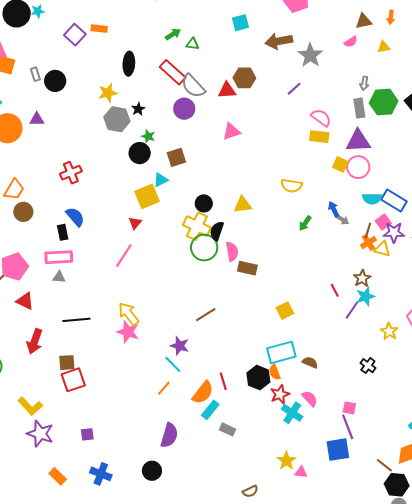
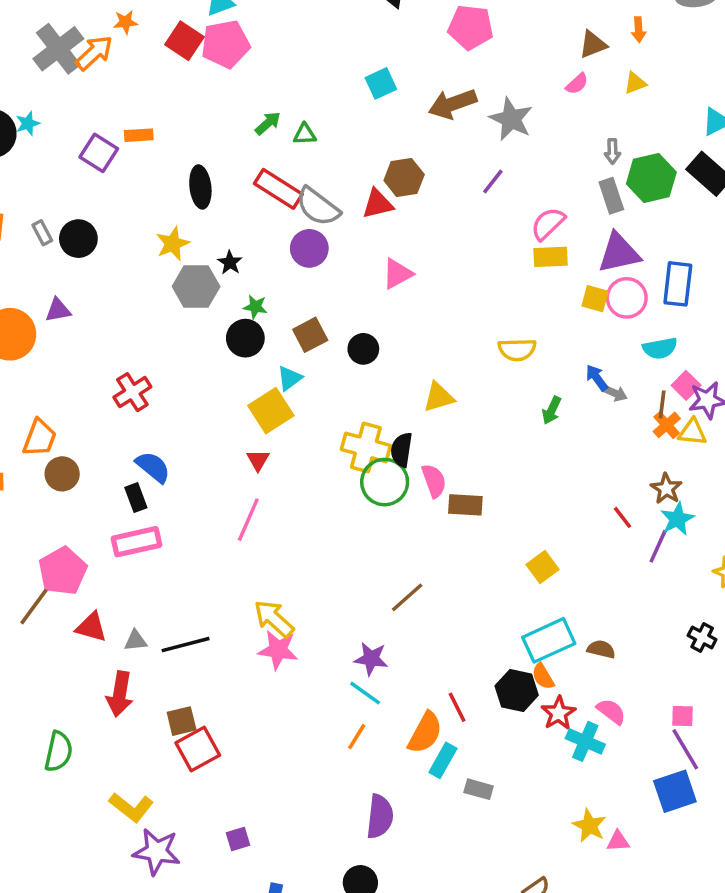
pink semicircle: (321, 118) -> (548, 224), turned -70
blue rectangle: (394, 200) -> (678, 284), moved, turned 75
black circle: (204, 203) -> (363, 349), moved
gray triangle: (59, 277) -> (136, 641), moved

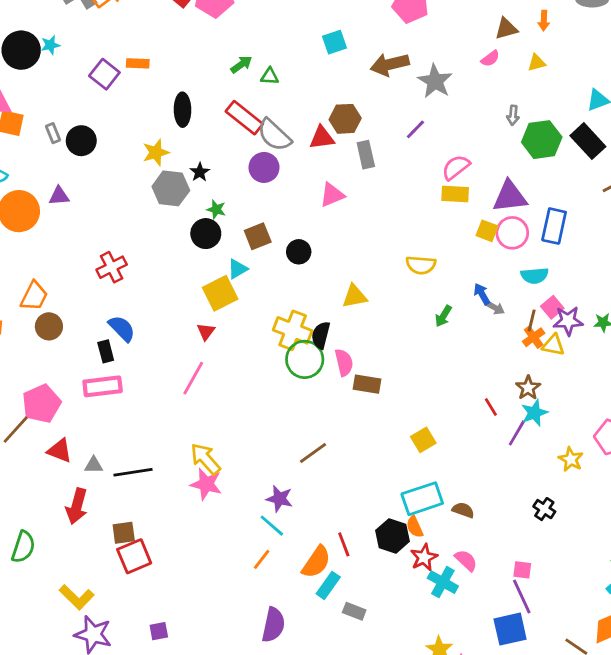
gray rectangle: (611, 196) -> (366, 155), moved

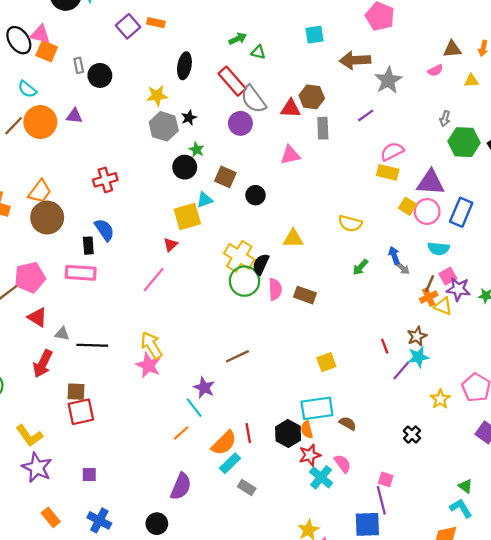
brown square: (258, 236) -> (225, 177), turned 35
brown circle: (49, 326) -> (47, 218), size x1.5
brown rectangle: (367, 384) -> (305, 295), moved

